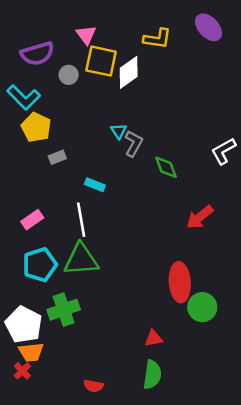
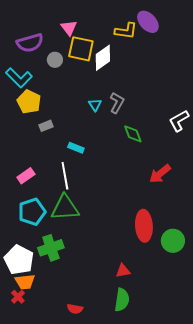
purple ellipse: (208, 27) -> (148, 22), moved
gray L-shape: (134, 144) -> (117, 103), moved
green circle: (202, 307) -> (173, 241), moved

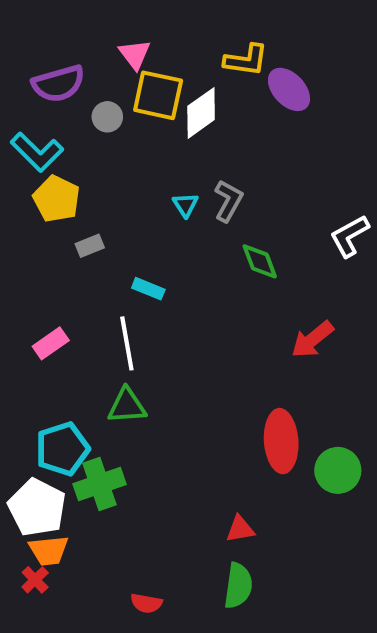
purple ellipse: (148, 22) -> (289, 89), moved
green triangle: (65, 208) -> (127, 406), size x0.7
cyan pentagon: (32, 212) -> (62, 449), moved

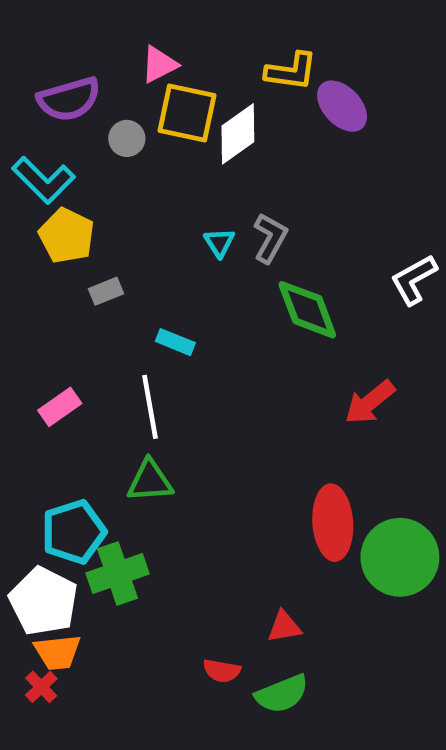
pink triangle: (135, 54) -> (159, 64), turned 40
green diamond: (260, 261) -> (307, 310), size x1.4
green circle: (338, 470) -> (400, 557), size x1.4
green semicircle: (238, 586) -> (282, 694), turned 60
red semicircle: (146, 603) -> (222, 671), moved

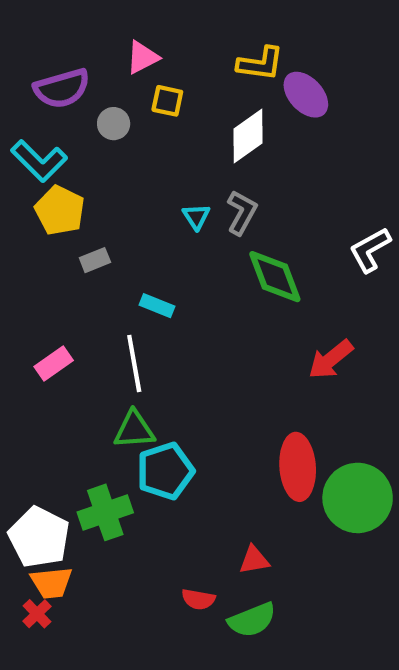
yellow square: (187, 113) -> (167, 101), size x0.6
white diamond: (238, 134) -> (248, 136), moved
cyan pentagon: (74, 532) -> (165, 471), moved

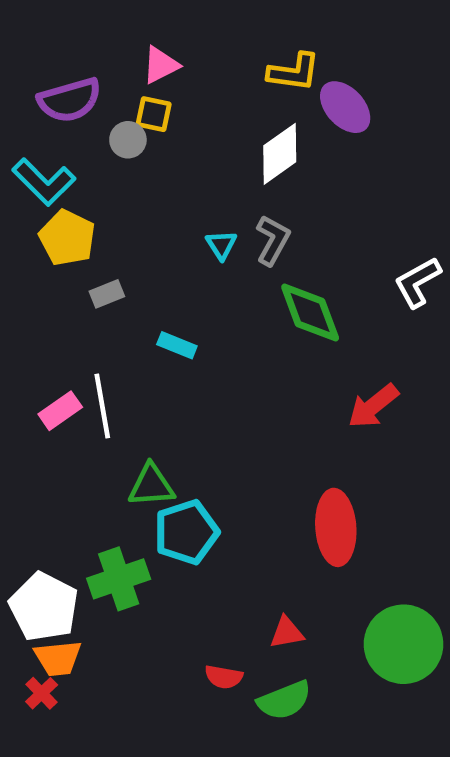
yellow square: (167, 101) -> (154, 114), moved
white line: (134, 363) -> (102, 406), moved
green circle: (358, 498) -> (404, 644), moved

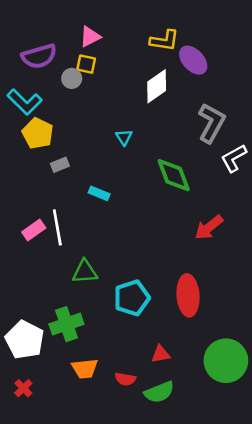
gray L-shape: (273, 240) -> (212, 123), moved, size x1.4
cyan pentagon: (186, 532) -> (132, 298), moved
orange trapezoid: (58, 658) -> (85, 369), moved

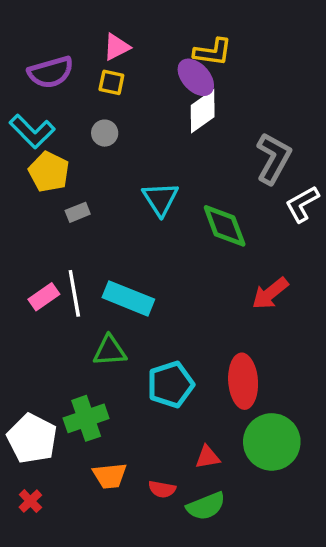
purple ellipse: (193, 60) -> (196, 77), moved
gray circle: (72, 78) -> (105, 133), moved
cyan triangle: (124, 137) -> (160, 199), moved, size x1.6
cyan rectangle: (99, 193) -> (128, 298), moved, size x1.8
green circle: (226, 361) -> (272, 442), moved

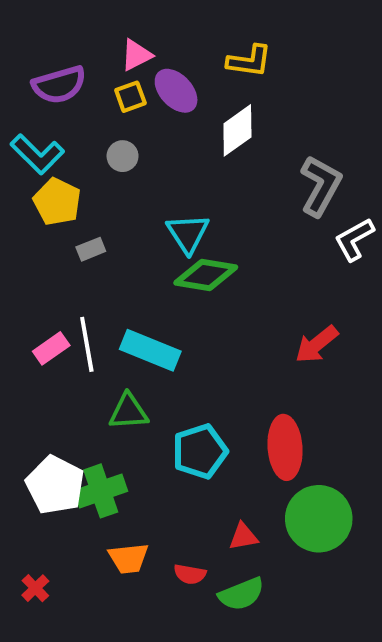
purple ellipse: (196, 77) -> (176, 91), moved
yellow square: (111, 82) -> (130, 97), turned -32
green diamond: (225, 226) -> (206, 275), moved, turned -60
white pentagon: (32, 439) -> (55, 485), moved

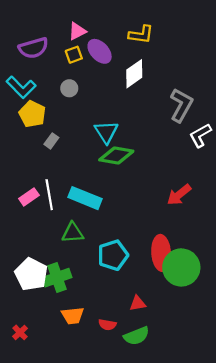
gray rectangle: (91, 249) -> (51, 141), turned -32
green circle: (319, 519) -> (181, 267), moved

